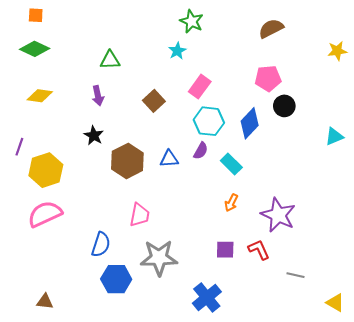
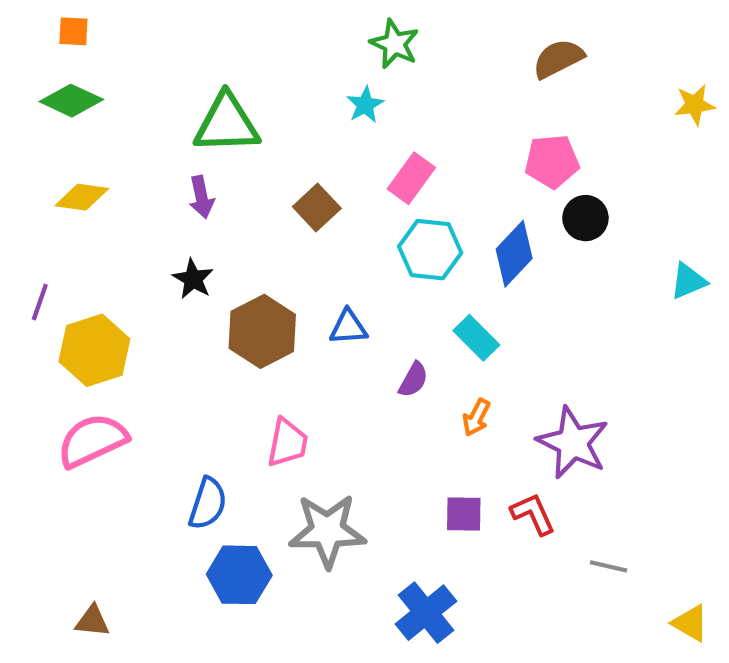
green triangle: (110, 60) -> (227, 124), size x1.6
purple semicircle: (201, 151) -> (413, 380), moved

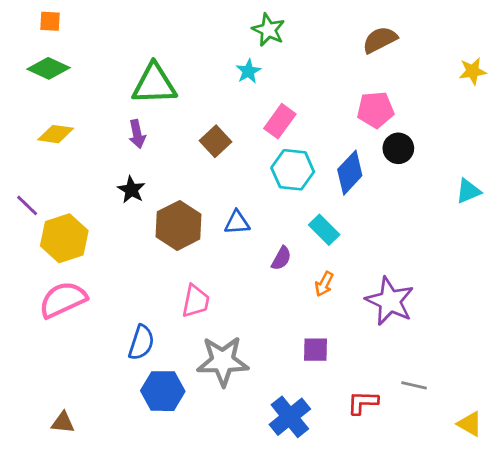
purple line: (40, 302) -> (27, 205), turned -65
red L-shape: (533, 514) -> (363, 402), moved, turned -64

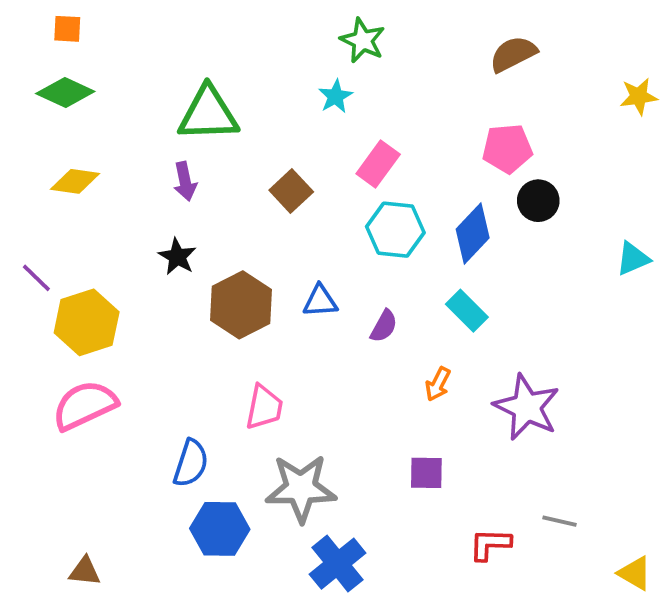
cyan rectangle: (324, 230) -> (467, 311), moved
purple semicircle: (281, 258) -> (384, 326), moved
blue cross: (290, 417) -> (338, 564), moved

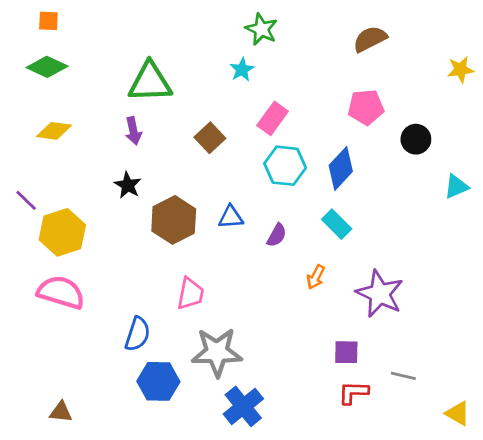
black circle: (538, 201) -> (416, 139), moved
pink semicircle: (85, 405) -> (61, 292), turned 42
purple square: (426, 473) -> (346, 352), moved

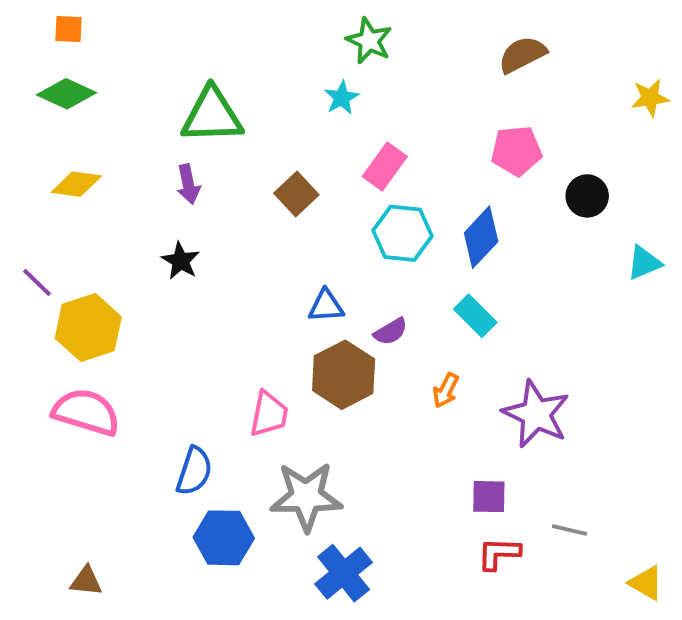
brown hexagon: (174, 220) -> (344, 375), moved
purple semicircle: (277, 235) -> (391, 332), turned 30

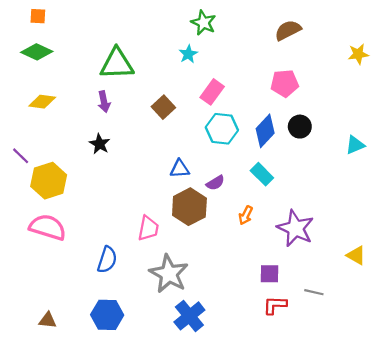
black circle: (587, 196) -> (300, 127), moved
gray star: (306, 497) -> (169, 274), turned 30
blue hexagon: (224, 538) -> (107, 315), moved
yellow triangle: (646, 583) -> (356, 255), moved

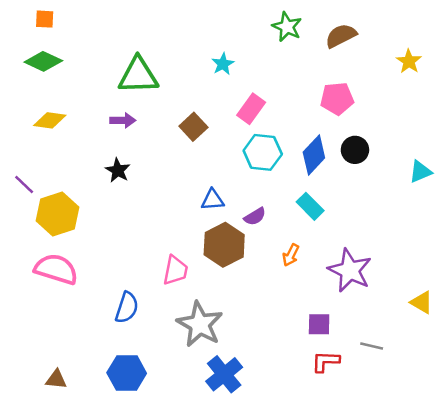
green star: (203, 23) -> (287, 27), moved
yellow star: (358, 54) -> (409, 61), moved, turned -30
purple arrow: (104, 102) -> (123, 120), turned -78

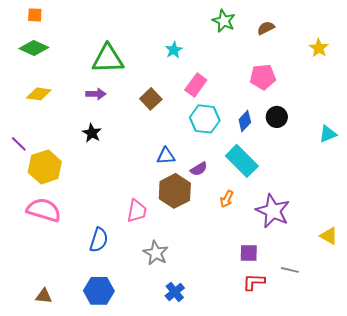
brown semicircle: (341, 36) -> (266, 28), size x0.7
blue diamond: (314, 155) -> (245, 121), size x0.7
cyan rectangle: (310, 206) -> (242, 161), size x1.5
gray star: (200, 324) -> (156, 253), size x0.7
blue cross: (224, 374) -> (175, 292), size x0.7

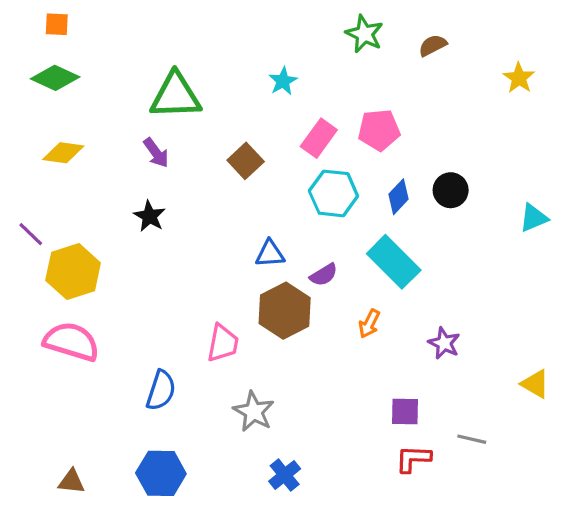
pink pentagon: (263, 77) -> (379, 130), moved
purple arrow: (96, 94) -> (156, 153), turned 54
purple star: (273, 211) -> (444, 343), size x0.6

